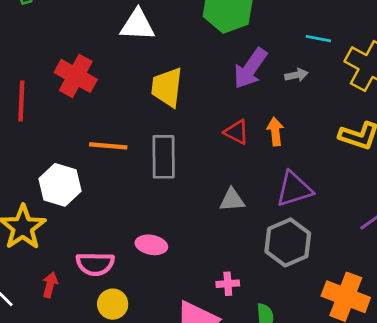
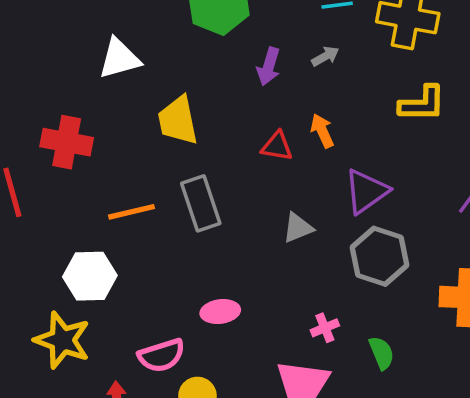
purple arrow: (250, 69) -> (269, 66), size x0.7

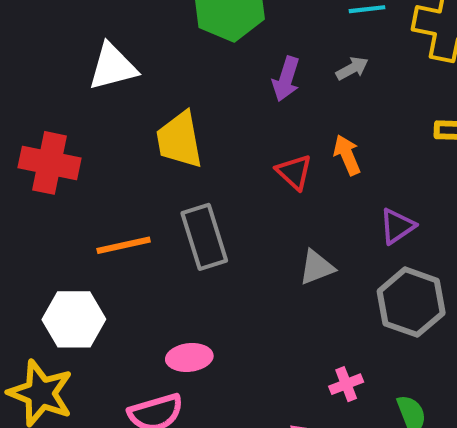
red triangle: (277, 146) -> (294, 172), turned 32
purple triangle: (366, 191) -> (397, 226), size x0.7
pink ellipse: (220, 312) -> (189, 357), moved

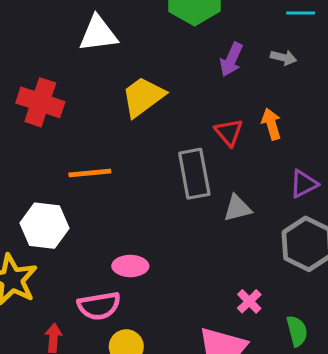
gray arrow: (352, 68) -> (283, 57), turned 35
yellow trapezoid: (179, 140) -> (143, 97), turned 57
gray rectangle: (204, 237) -> (194, 174), moved
pink cross: (346, 384) -> (249, 301), turned -30

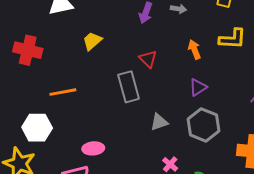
yellow trapezoid: (143, 97) -> (92, 41), size x0.7
orange arrow: (271, 124) -> (194, 49), moved
gray triangle: (237, 208) -> (159, 122), moved

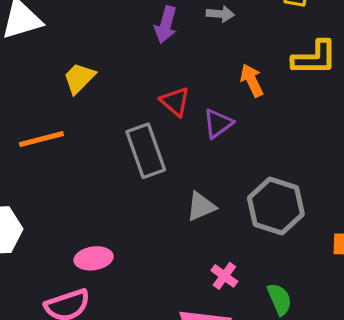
purple triangle: (198, 87) -> (218, 123), moved
orange line: (63, 92) -> (41, 139), moved

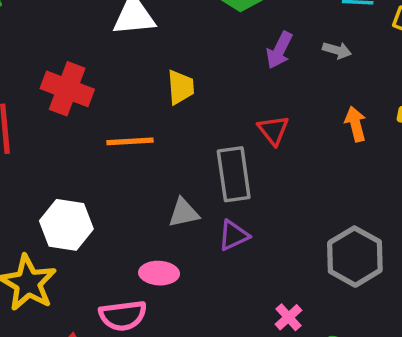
yellow trapezoid: (79, 78) -> (181, 87), turned 120
purple triangle: (218, 123) -> (233, 235), moved
gray triangle: (201, 206) -> (184, 213), moved

